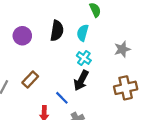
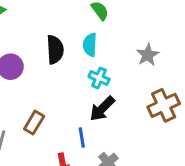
black arrow: (81, 80) -> (102, 109), turned 30
blue line: (62, 98) -> (82, 138), turned 48

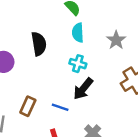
cyan semicircle: (90, 45) -> (78, 33), moved
blue line: (82, 138) -> (60, 107), moved, turned -56

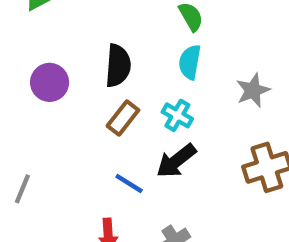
brown rectangle: (28, 106) -> (123, 118), moved

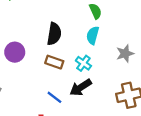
purple circle: (50, 82) -> (15, 52), moved
brown rectangle: (123, 118) -> (54, 62), turned 66

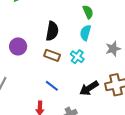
black arrow: (81, 87) -> (89, 88), moved

